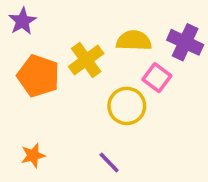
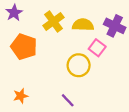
yellow cross: (86, 60) -> (53, 21), moved

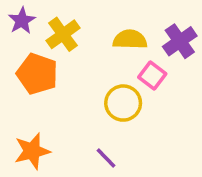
yellow cross: (53, 21) -> (63, 34), moved
purple cross: (115, 26) -> (180, 41), turned 30
orange star: (21, 96) -> (32, 151), size x1.5

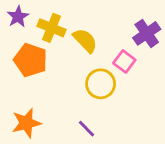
yellow cross: (63, 34) -> (52, 28), turned -32
yellow semicircle: (130, 39) -> (85, 40), moved, turned 44

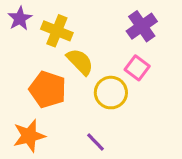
purple cross: (147, 33) -> (142, 26), moved
yellow semicircle: (85, 40) -> (80, 62), moved
orange pentagon: (31, 60) -> (48, 89), moved

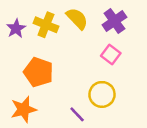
purple star: (20, 18) -> (16, 28), moved
yellow semicircle: (80, 62) -> (77, 19), moved
yellow circle: (111, 93) -> (102, 94), moved

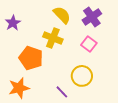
yellow cross: (46, 25) -> (53, 38), moved

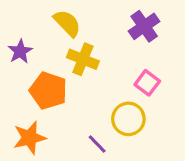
yellow semicircle: (62, 15) -> (67, 23), moved
purple star: (13, 23) -> (20, 51), moved
pink square: (89, 44) -> (147, 83), moved

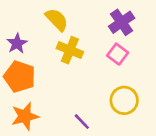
pink square: (147, 83) -> (118, 54), moved
orange pentagon: (48, 91) -> (20, 77), moved
yellow circle: (128, 119) -> (124, 100), moved

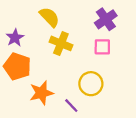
pink square: (118, 54) -> (102, 47), turned -36
yellow circle: (124, 100) -> (91, 84), moved
orange star: (25, 116) -> (41, 93), moved

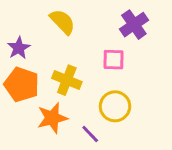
yellow cross: (61, 43) -> (67, 80), moved
pink square: (102, 47) -> (114, 60), moved

